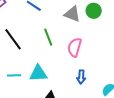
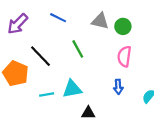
green circle: (94, 11) -> (123, 26), moved
pink semicircle: (75, 47) -> (124, 56), moved

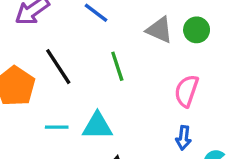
green circle: (123, 26) -> (197, 30), moved
blue arrow: (118, 87) -> (183, 138), moved

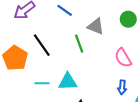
gray triangle: (159, 30) -> (96, 26), moved
pink semicircle: (187, 91) -> (123, 58), turned -48

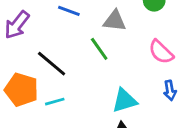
cyan triangle: (68, 82) -> (124, 101), moved
cyan line: (42, 83) -> (55, 102), moved

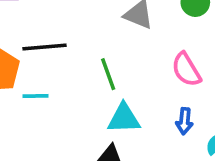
green line: (99, 49) -> (108, 74), moved
black line: (52, 64) -> (44, 47), turned -60

